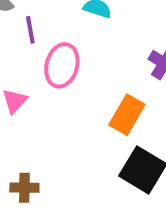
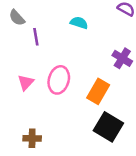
pink ellipse: (62, 65) -> (59, 80), moved

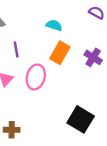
purple line: (36, 37) -> (16, 49), moved
orange rectangle: (98, 91) -> (60, 53), moved

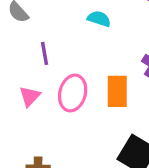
orange rectangle: (60, 53) -> (117, 91), moved, turned -30

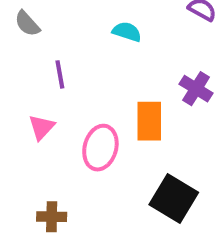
pink ellipse: (73, 93) -> (100, 148), moved

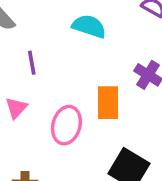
cyan semicircle: (127, 32) -> (89, 26), size x1.4

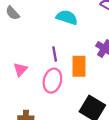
purple line: (32, 63) -> (55, 54), moved

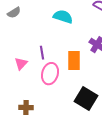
gray semicircle: (13, 13) -> (14, 13), turned -80
purple line: (55, 54) -> (42, 53), moved

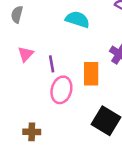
gray semicircle: (14, 13) -> (17, 14), turned 136
pink triangle: (21, 64) -> (26, 54), moved

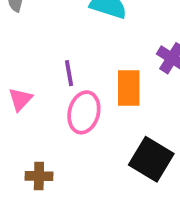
pink triangle: (26, 54) -> (20, 99), moved

